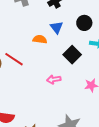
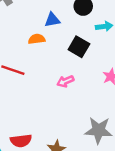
blue triangle: (56, 27) -> (52, 20), turned -48

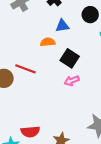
black square: (79, 47) -> (70, 58), moved

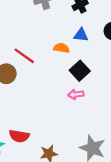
red line: (26, 69) -> (24, 56), moved

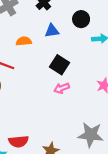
orange semicircle: (61, 48) -> (24, 41), moved

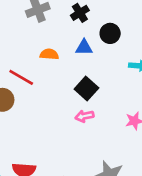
black circle: (81, 19) -> (110, 33), moved

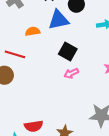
blue triangle: (84, 47) -> (59, 20), size x1.5

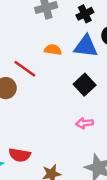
pink arrow: (71, 73) -> (84, 123), moved

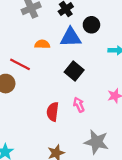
pink arrow: (84, 123) -> (79, 105), turned 80
red semicircle: (20, 155) -> (53, 112), moved, turned 96

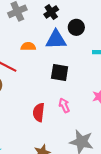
black square: (74, 71) -> (60, 73), turned -30

